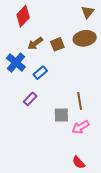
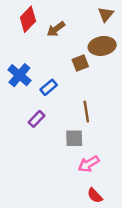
brown arrow: (35, 43) -> (56, 29), moved
brown square: (57, 44) -> (80, 63), moved
brown line: (80, 101) -> (86, 112), moved
pink arrow: (81, 127) -> (89, 164), moved

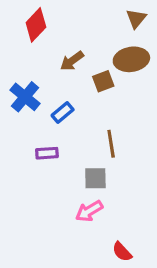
brown arrow: (56, 29) -> (72, 61), moved
purple rectangle: (36, 119) -> (47, 153), turned 42
pink arrow: (89, 164) -> (89, 211), moved

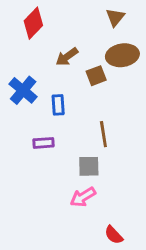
brown triangle: (136, 19) -> (115, 17), moved
blue rectangle: (63, 113) -> (58, 105), turned -54

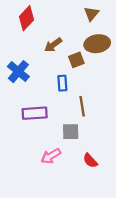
blue rectangle: (58, 105) -> (62, 83), moved
purple rectangle: (43, 143) -> (35, 113), size x1.5
pink arrow: (83, 197) -> (51, 156), moved
red semicircle: (114, 235) -> (90, 161), moved

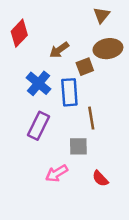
red diamond: (27, 18) -> (19, 33), moved
blue cross: (18, 72) -> (39, 83), moved
blue rectangle: (62, 83) -> (69, 92), size x1.5
purple rectangle: (35, 113) -> (39, 126), turned -60

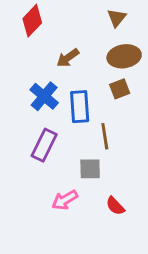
red diamond: (19, 33) -> (32, 21), moved
brown square: (85, 67) -> (120, 89), moved

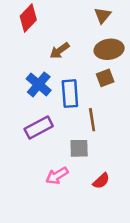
purple rectangle: (44, 145) -> (39, 127), turned 36
red semicircle: (115, 206) -> (101, 181), turned -90

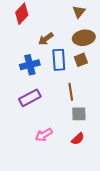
blue cross: (39, 84) -> (30, 65), turned 36
blue rectangle: (70, 94) -> (59, 60), moved
gray square: (79, 148) -> (79, 114), moved

